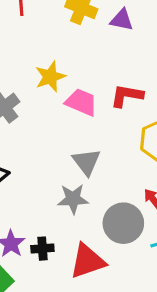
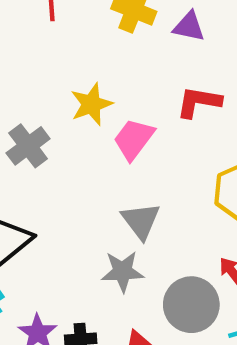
red L-shape: (127, 96) -> (199, 102), moved
pink trapezoid: (81, 102) -> (134, 139), turned -76

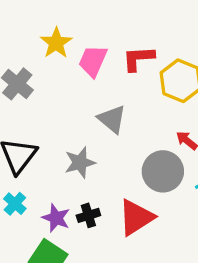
red L-shape: (199, 102) -> (138, 58), moved
gray star: (122, 271) -> (80, 163), moved

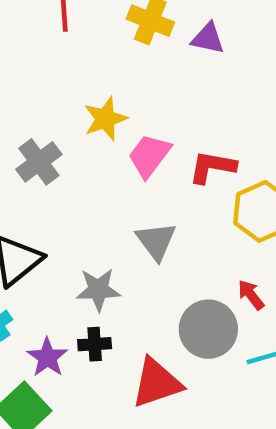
black cross: (88, 215) -> (95, 344), moved

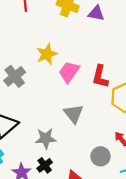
red L-shape: (212, 167) -> (100, 76), turned -85
gray circle: (208, 329) -> (100, 156), size x0.7
black cross: (95, 344) -> (45, 165), turned -32

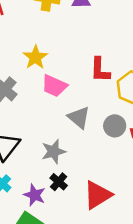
pink trapezoid: (69, 72) -> (54, 86), moved, turned -90
gray circle: (100, 156) -> (115, 126), moved

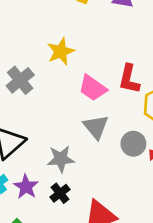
pink trapezoid: (54, 86) -> (93, 88), moved
purple star: (35, 195) -> (26, 187), moved

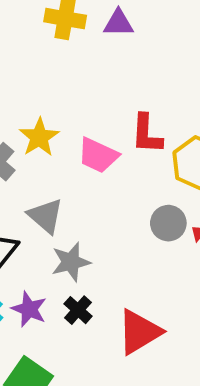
yellow star: (61, 52) -> (39, 137), moved
gray triangle: (96, 127) -> (46, 216), moved

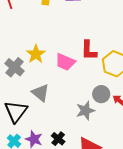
gray star: (71, 262) -> (85, 111), moved

